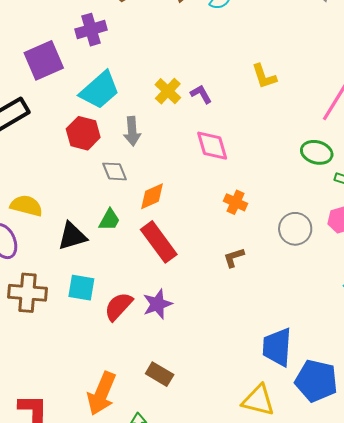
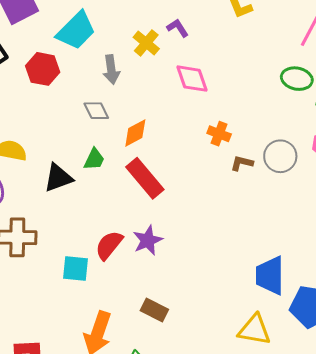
yellow cross: (168, 91) -> (146, 43), moved
red hexagon: (83, 133) -> (43, 69), moved
brown L-shape: (234, 257) -> (242, 163), moved, turned 35
cyan square: (81, 288) -> (76, 268), moved

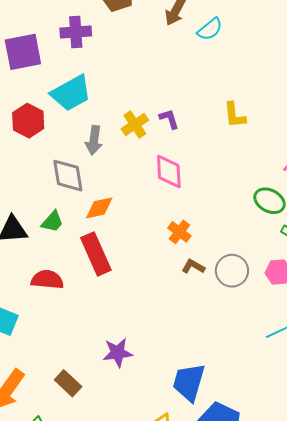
gray diamond: (96, 111) -> (68, 176), size x1.4
purple star: (148, 240) -> (118, 353), moved
red semicircle: (109, 245) -> (47, 280), moved, turned 40

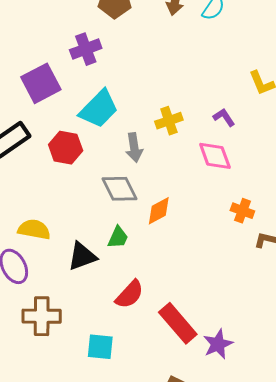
purple L-shape: (169, 119) -> (224, 117), moved
yellow cross: (135, 125) -> (169, 121), turned 32
red rectangle: (96, 254) -> (178, 323), moved
red semicircle: (47, 280) -> (130, 294), turned 144

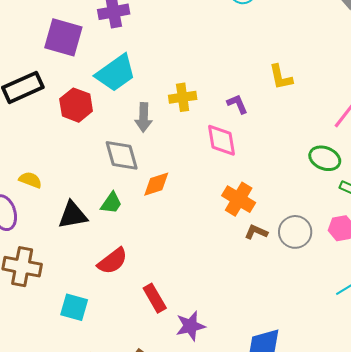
purple square: (41, 83) -> (63, 37), turned 33
orange cross: (242, 211) -> (239, 199), size x1.4
yellow semicircle: (34, 229) -> (30, 180), size x0.7
red rectangle: (178, 323) -> (155, 298), size x0.7

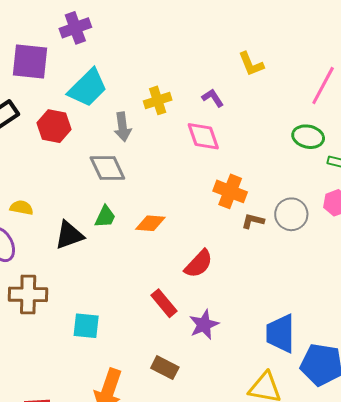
orange diamond: (156, 184) -> (150, 223), moved, turned 32
red semicircle: (112, 261) -> (199, 264), moved

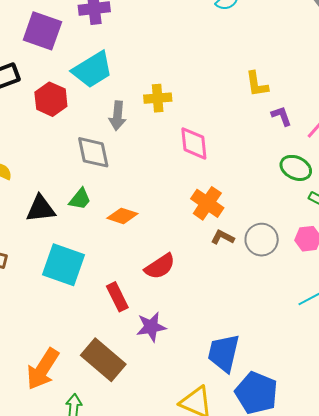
purple L-shape: (213, 98) -> (281, 116), moved
cyan square: (86, 326) -> (64, 265), moved, size x1.5
brown rectangle: (165, 368) -> (103, 360), size x1.6

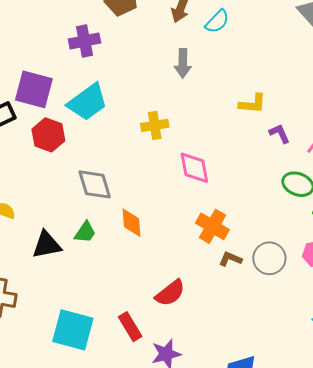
purple square: (42, 31) -> (34, 89), moved
yellow L-shape: (257, 84) -> (252, 104), turned -72
gray arrow: (117, 116) -> (183, 63), moved
orange diamond: (122, 216) -> (131, 223), moved, turned 72
cyan square: (64, 265) -> (73, 330), moved

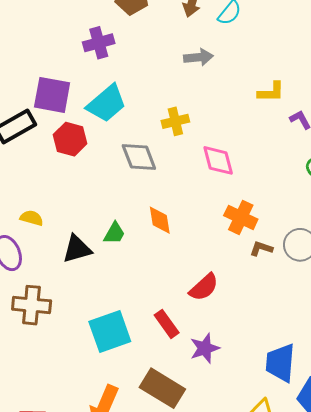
gray arrow: (183, 63) -> (198, 57), turned -92
gray diamond: (95, 184) -> (139, 157), moved
cyan square: (73, 330) -> (110, 332), turned -30

